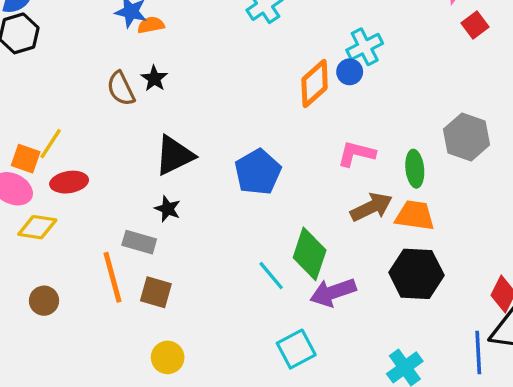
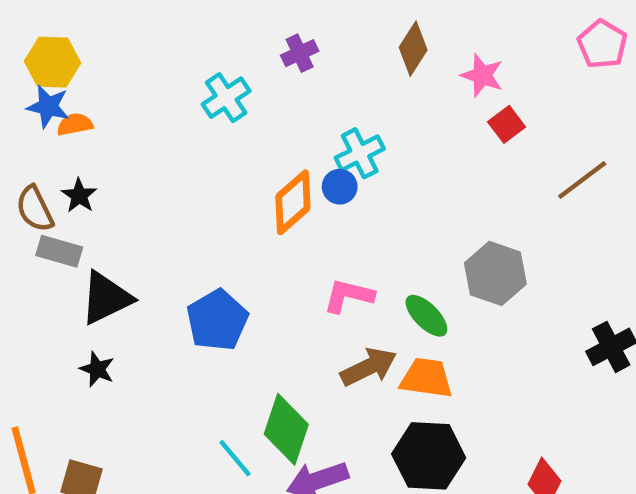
green ellipse: (415, 169) -> (426, 316), turned -39
gray rectangle: (139, 242) -> (59, 251), moved

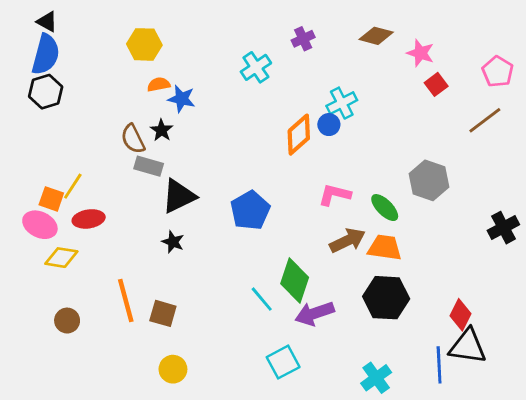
pink pentagon: (602, 44) -> (498, 72), moved
brown diamond: (413, 49) -> (376, 36), turned 72
blue star: (48, 107) -> (182, 99), moved

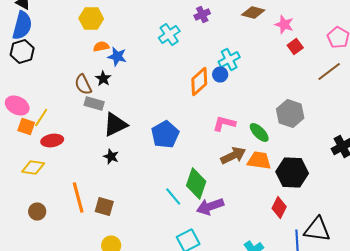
pink ellipse: (40, 225) -> (17, 106), moved
black hexagon: (386, 298) -> (292, 172), moved
red diamond: (461, 315) -> (279, 208), moved

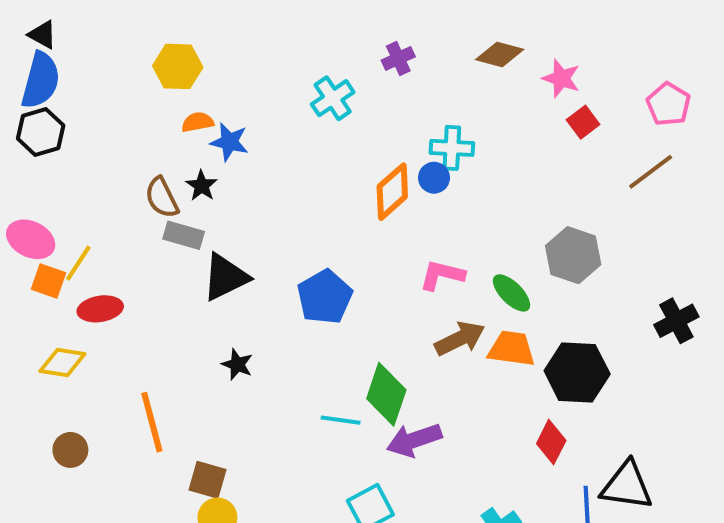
cyan cross: (229, 60) -> (452, 148), turned 30
black star: (111, 156) -> (237, 364), moved
cyan line: (173, 196) -> (341, 420), turned -42
brown square: (104, 206) -> (207, 480), moved

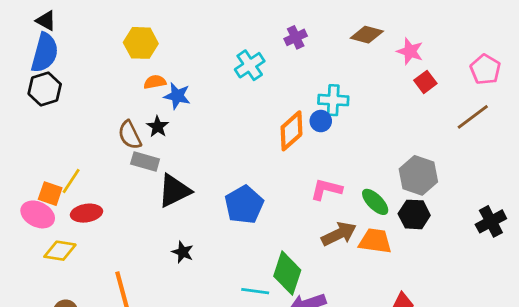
pink ellipse: (31, 239) -> (38, 214), moved
black hexagon: (577, 372) -> (414, 214), moved, size x0.7

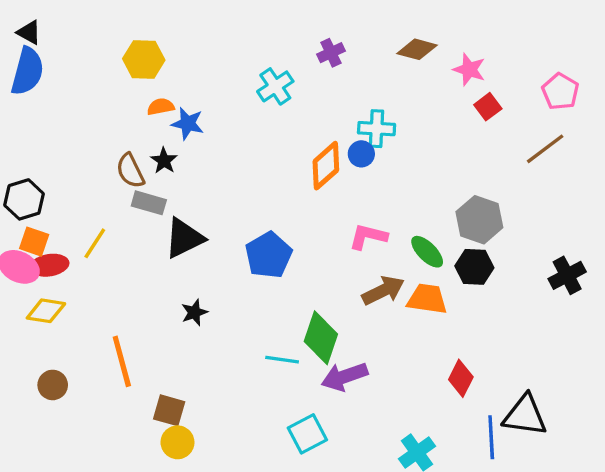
black hexagon: (45, 89) -> (24, 199), moved
yellow line: (71, 181) -> (95, 243), moved
red ellipse: (86, 213) -> (49, 265), moved
black star: (183, 252) -> (194, 312), turned 30

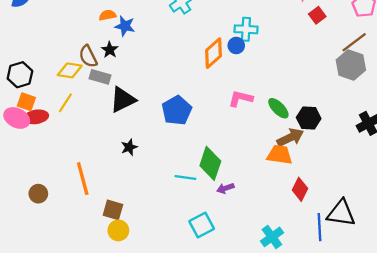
gray hexagon: (479, 220) -> (351, 65), moved
brown arrow: (383, 291) -> (290, 137), moved
orange trapezoid: (427, 299) -> (279, 155), moved
yellow diamond: (46, 311) -> (70, 70), moved
purple arrow: (344, 377) -> (225, 188), size x0.6

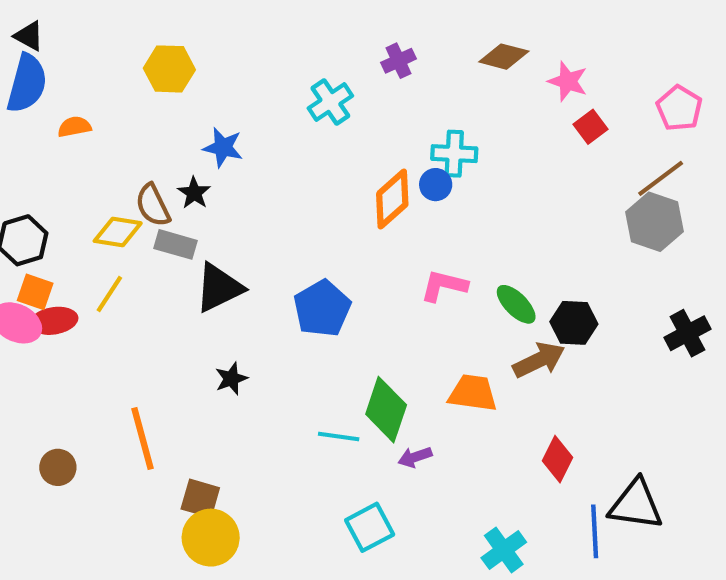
orange semicircle: (108, 15) -> (74, 127), moved
orange trapezoid: (279, 155) -> (473, 393), moved
yellow circle: (118, 230) -> (211, 538), size x1.4

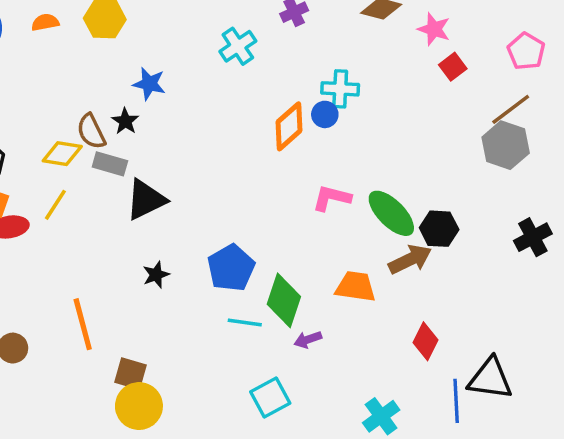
orange semicircle: (74, 127) -> (45, 22), moved
green ellipse: (516, 304) -> (391, 213), size x1.4
blue pentagon: (322, 308) -> (231, 268), moved

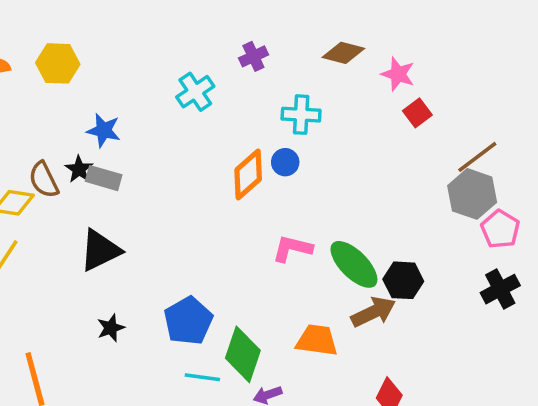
pink pentagon: (526, 51) -> (500, 229), moved
cyan cross: (340, 89) -> (301, 115), moved
gray rectangle: (110, 164) -> (104, 178), moved

